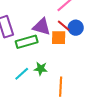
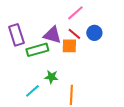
blue circle: (76, 28) -> (94, 33), moved
cyan line: (22, 74) -> (32, 91), moved

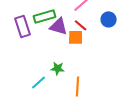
blue circle: (94, 33) -> (109, 19), moved
green rectangle: (37, 50) -> (45, 16), moved

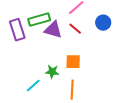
orange square: (76, 37) -> (73, 62), moved

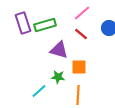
purple rectangle: (17, 30) -> (23, 23), moved
purple triangle: (53, 30) -> (59, 50), moved

